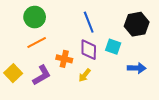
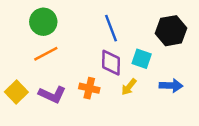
orange cross: (64, 59) -> (89, 88), moved
purple L-shape: (42, 75) -> (52, 95), turned 55
yellow arrow: (85, 75) -> (129, 87), moved

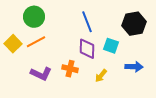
yellow arrow: (129, 87) -> (101, 76), moved
yellow square: (16, 92) -> (13, 44), moved

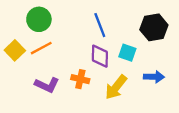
yellow arrow: (101, 76) -> (116, 87), size x1.6

